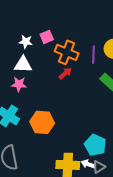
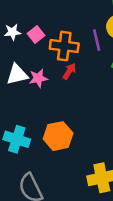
white star: (26, 42) -> (12, 32), moved
pink star: (19, 84) -> (38, 78), moved

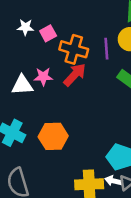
red arrow: (69, 71) -> (75, 75), size x1.5
white triangle: (17, 74) -> (22, 85), moved

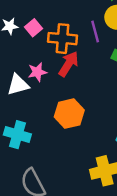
orange hexagon: (53, 136) -> (69, 114), moved

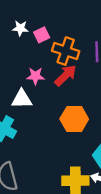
white triangle: (18, 85) -> (22, 99), moved
orange hexagon: (69, 114) -> (74, 119), moved

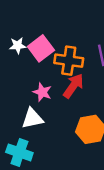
pink square: (42, 35) -> (41, 48), size x1.5
pink star: (35, 76) -> (42, 92), turned 30

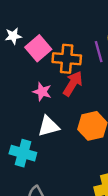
white star: (18, 46) -> (13, 36), moved
white triangle: (32, 119) -> (48, 126), moved

